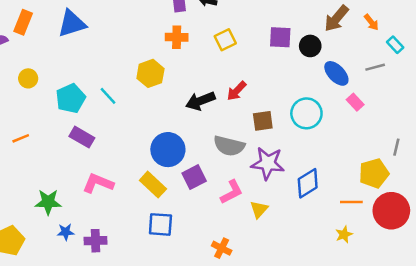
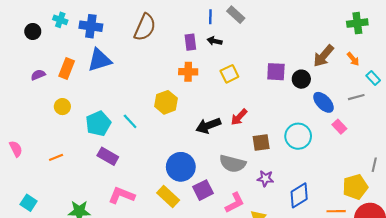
orange rectangle: (23, 22) -> (67, 68), moved
purple star: (268, 163) -> (265, 178), size x0.6

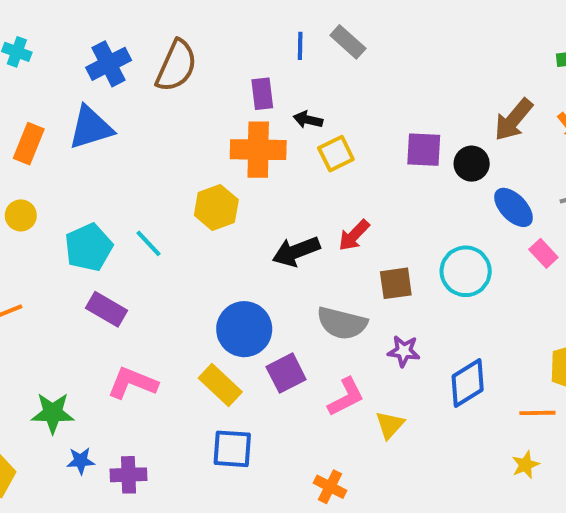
blue cross: (91, 26) -> (109, 64), moved, turned -35
black arrow: (215, 41) -> (308, 120), moved
orange cross: (188, 72) -> (258, 150), size x1.5

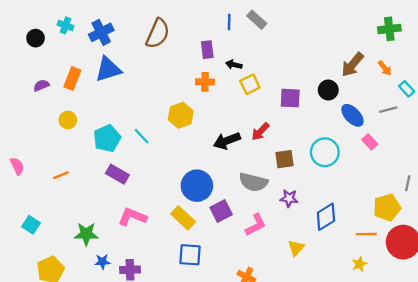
blue cross: (109, 64) -> (101, 32), moved
orange cross: (258, 150) -> (205, 82), size x0.6
purple square: (424, 150) -> (290, 98), moved
yellow triangle: (390, 425) -> (296, 248), moved

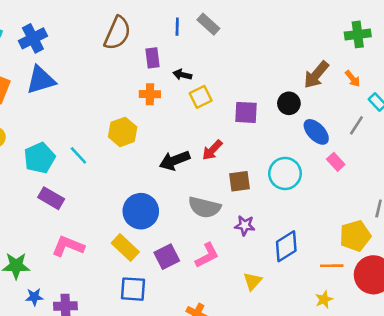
brown semicircle: (158, 34) -> (117, 33), moved
gray line: (388, 110) -> (356, 125), turned -42
purple square: (221, 211) -> (167, 257), moved

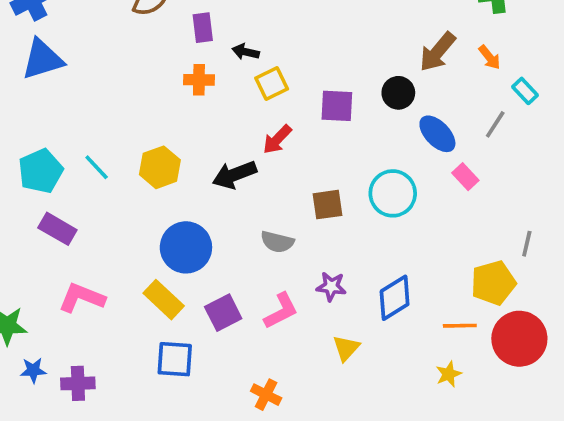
yellow hexagon: (123, 132) -> (160, 167), moved
red arrow: (212, 150) -> (277, 139), moved
gray semicircle: (204, 207) -> (277, 242), size x0.7
purple star: (245, 225) -> (331, 287), moved

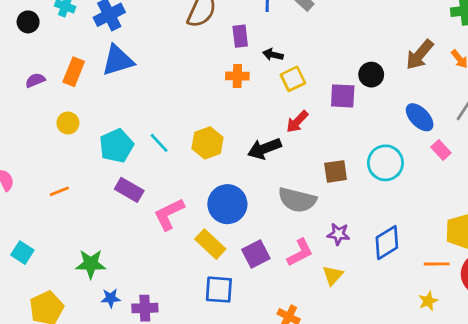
black circle: (398, 93) -> (371, 75), moved
gray semicircle: (277, 242) -> (297, 200), size x1.5
pink L-shape: (82, 298) -> (169, 214), moved, turned -48
yellow triangle: (346, 348) -> (333, 275), moved

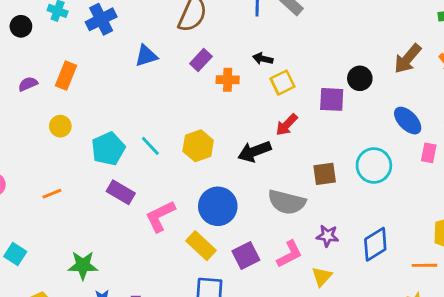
purple rectangle: (240, 36) -> (201, 60), moved, turned 50
blue triangle: (118, 60) -> (146, 56), moved, size x0.7
pink rectangle: (441, 150) -> (429, 153), turned 54

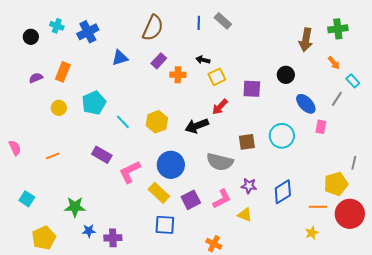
brown arrow: (408, 59) -> (306, 40), moved, turned -30
black circle: (360, 78) -> (286, 75), moved
cyan pentagon: (108, 149) -> (94, 103), moved
yellow triangle: (322, 277) -> (245, 215), turned -49

